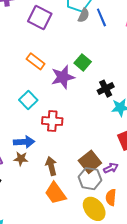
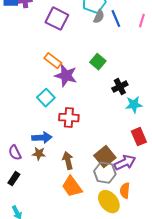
purple star: (63, 77) -> (66, 76), moved, turned 30
purple arrow: (111, 168) -> (125, 163), size x1.5

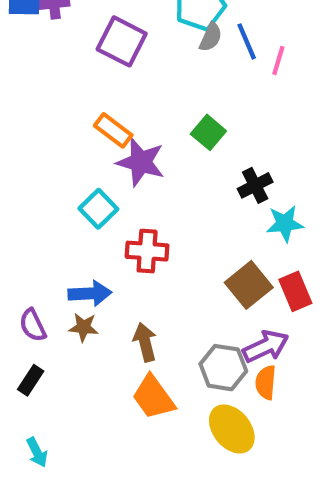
pink line: (142, 21) -> (278, 60), moved
brown square: (105, 157) -> (249, 285), moved
orange semicircle: (125, 191) -> (266, 382), moved

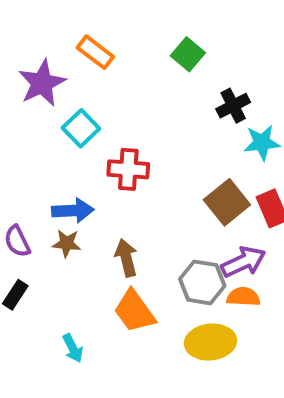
purple star: (141, 162) -> (42, 83), moved, turned 30
orange semicircle: (266, 382) -> (243, 297), turned 88
yellow ellipse: (232, 429) -> (210, 342), turned -57
cyan arrow: (37, 452) -> (73, 348), moved

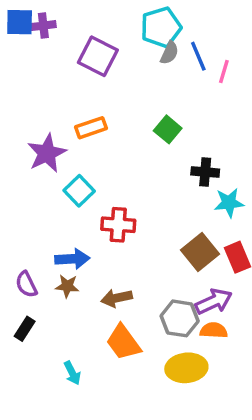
orange rectangle: (95, 52) -> (91, 128), turned -56
black cross: (233, 106) -> (205, 172), turned 32
brown arrow: (126, 258) -> (117, 298), turned -88

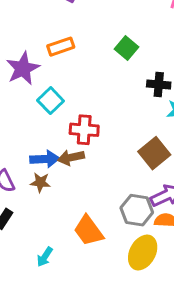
brown arrow: (117, 298) -> (71, 158), moved
yellow ellipse: (186, 368) -> (143, 252), turned -56
cyan arrow: (72, 373) -> (45, 257), turned 60

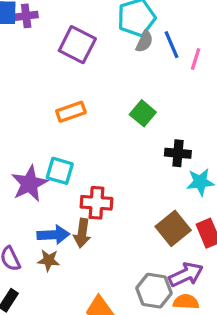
purple star: (23, 68) -> (29, 184), moved
cyan square: (51, 101) -> (60, 171), turned -30
brown arrow: (71, 158) -> (82, 233), turned -70

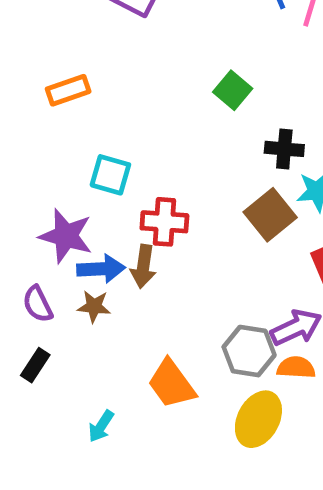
orange rectangle: (71, 112) -> (68, 90), moved
purple star: (29, 184) -> (66, 236), moved, turned -30
brown square: (173, 228) -> (270, 215), moved

